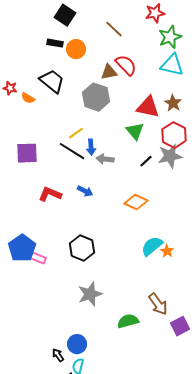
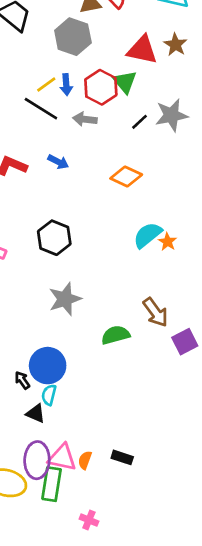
red hexagon: (174, 135) -> (101, 87), moved
blue arrow: (91, 147) -> (66, 85), moved
blue circle: (77, 344) -> (48, 366), size x1.4

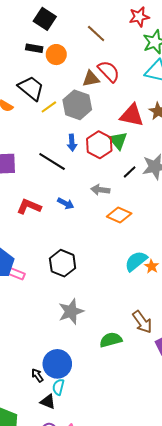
yellow line: (46, 85) -> (49, 107), moved
gray arrow: (85, 119) -> (100, 190), moved

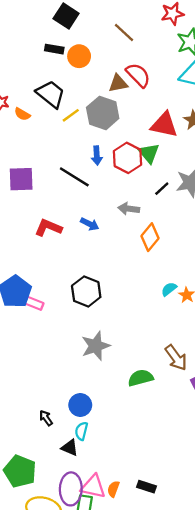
orange diamond: (119, 215) -> (150, 237), turned -75
cyan semicircle: (136, 261) -> (169, 289), size x0.6
blue circle: (57, 364) -> (80, 405), size x0.7
black arrow: (37, 375) -> (46, 418), moved

